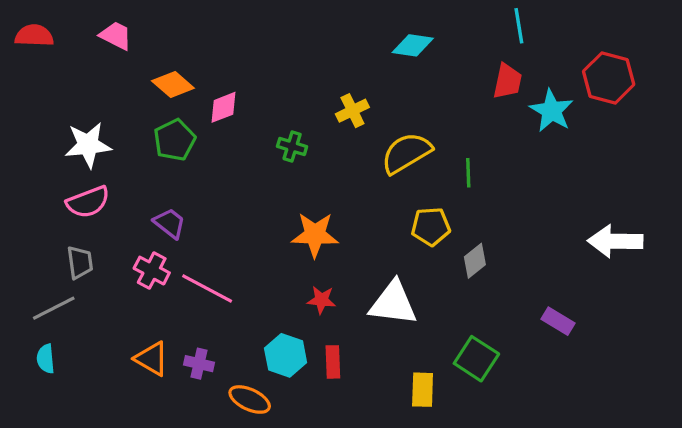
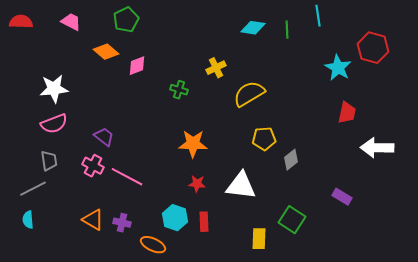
red trapezoid: (507, 81) -> (347, 113), moved
green pentagon: (175, 140) -> (126, 20), moved
green line: (468, 173) -> (287, 30), moved

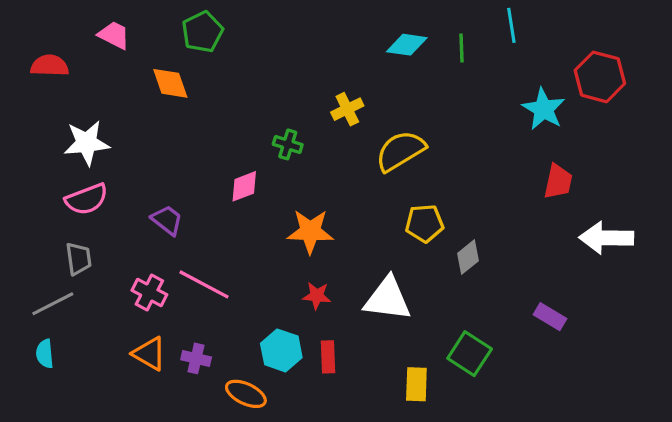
red semicircle: (21, 22) -> (50, 66), moved
orange diamond: (106, 52) -> (170, 83), turned 30
pink diamond: (137, 66) -> (244, 186), moved
pink cross: (93, 166) -> (149, 292), moved

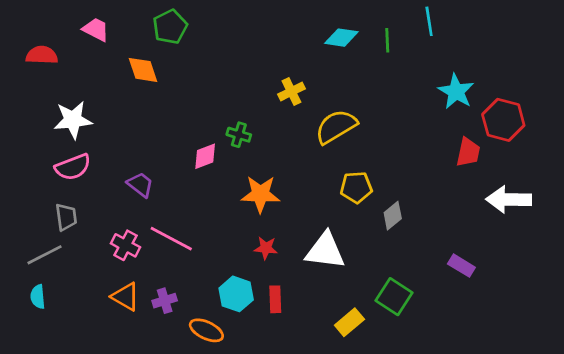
red hexagon: (600, 77) -> (503, 120), moved
green cross: (288, 144) -> (239, 135), moved
purple cross: (196, 358) -> (165, 301), turned -30
yellow rectangle: (416, 384) -> (349, 322), turned 48

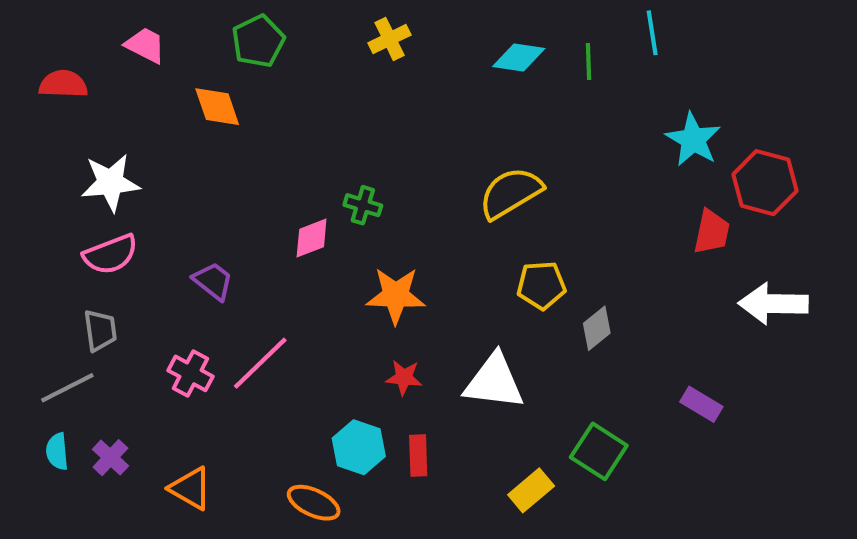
yellow cross: (291, 92) -> (390, 39), moved
pink line: (171, 239) -> (260, 363), turned -72
orange triangle: (125, 297) -> (190, 488), moved
purple cross: (165, 301) -> (110, 458), moved, turned -30

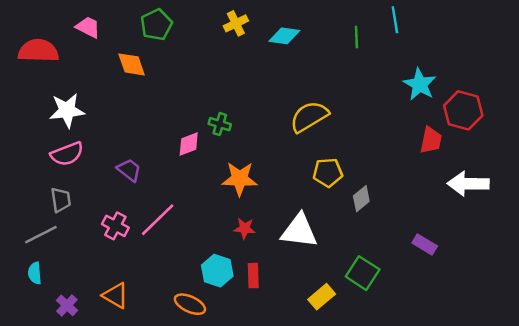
cyan diamond: (519, 57) -> (284, 36), moved
red semicircle: (63, 84) -> (38, 51), size x1.4
purple cross: (110, 458) -> (67, 305), moved

